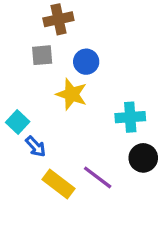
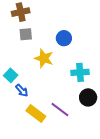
brown cross: (58, 19) -> (21, 12), moved
blue circle: (86, 62) -> (64, 38), moved

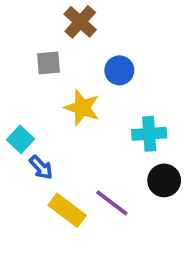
brown cross: (21, 12) -> (80, 22), moved, turned -36

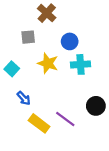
cyan cross: (149, 134) -> (81, 64), moved
cyan square: (20, 139) -> (12, 69), moved

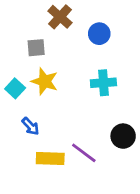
blue circle: (70, 41) -> (99, 34), moved
yellow star: (48, 63) -> (45, 81), moved
yellow rectangle: (39, 123) -> (50, 158), turned -35

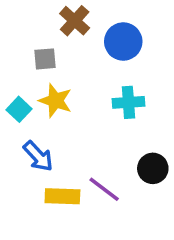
blue circle: (99, 34) -> (123, 42), size x1.4
blue arrow: (31, 126) -> (38, 156), size x1.4

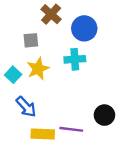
yellow star: (55, 101) -> (38, 69), turned 30
cyan cross: (128, 102) -> (75, 59), moved
purple line: (104, 189) -> (71, 129), turned -30

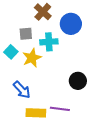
cyan cross: (75, 59) -> (49, 42), moved
cyan square: (13, 75) -> (11, 52), moved
black circle: (104, 115) -> (78, 81), moved

